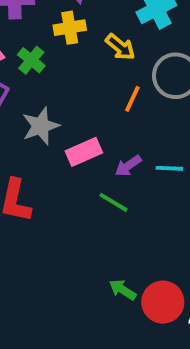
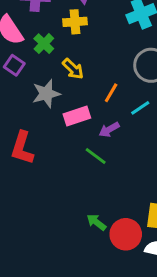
yellow arrow: (120, 47) -> (73, 69), moved
orange line: (132, 99) -> (111, 93), moved
cyan line: (169, 168) -> (140, 108), moved, turned -42

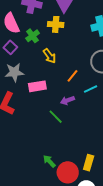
gray star: (46, 94) -> (14, 72), moved
pink rectangle: (77, 116) -> (37, 86), moved

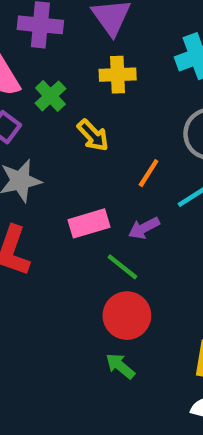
yellow cross: (56, 24) -> (118, 75), moved
pink rectangle: (37, 86) -> (89, 223), moved
red circle: (68, 172) -> (127, 316), moved

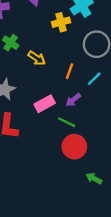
yellow cross: (118, 75) -> (61, 22), moved
green arrow: (120, 366) -> (94, 178), moved

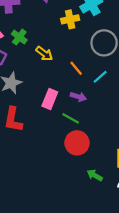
orange line: (70, 71) -> (76, 68), turned -63
purple arrow: (73, 100) -> (78, 97), turned -126
pink rectangle: (45, 104) -> (50, 99), turned -42

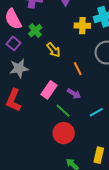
cyan line: (100, 77) -> (96, 112), moved

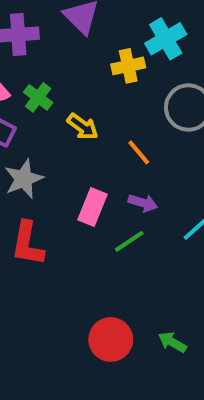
green line: (63, 111) -> (129, 241), turned -63
red circle: (64, 133) -> (111, 339), moved

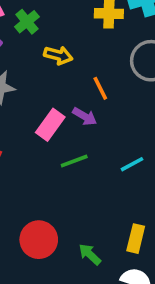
yellow arrow: (83, 127) -> (58, 55), turned -36
purple arrow: (143, 203) -> (85, 116), moved

